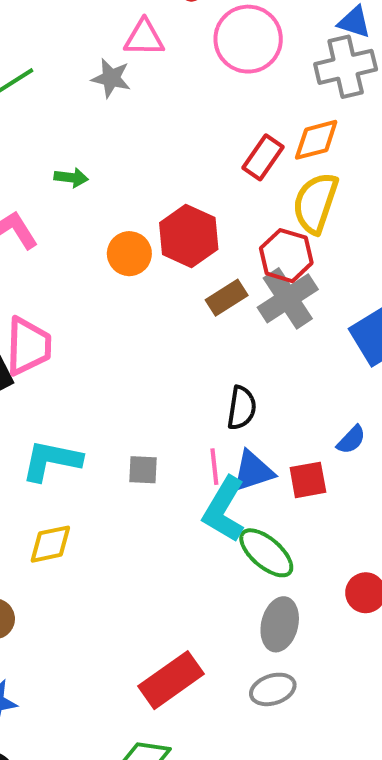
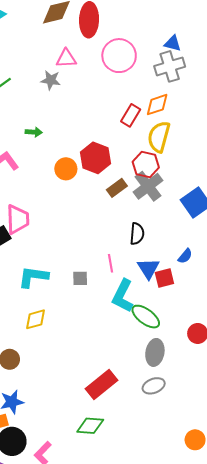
black semicircle: (242, 408) -> (137, 234), moved
pink line: (214, 467) -> (111, 263), moved
blue triangle: (253, 471) -> (148, 268), moved, turned -40

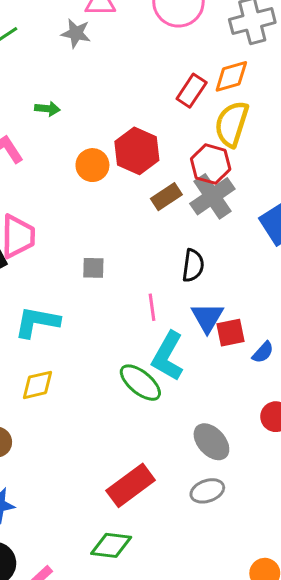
blue semicircle: (185, 256) -> (263, 352), moved
gray square: (80, 278) -> (93, 268), moved
green ellipse: (146, 317) -> (140, 383), moved
gray ellipse: (155, 352) -> (211, 442), turned -55

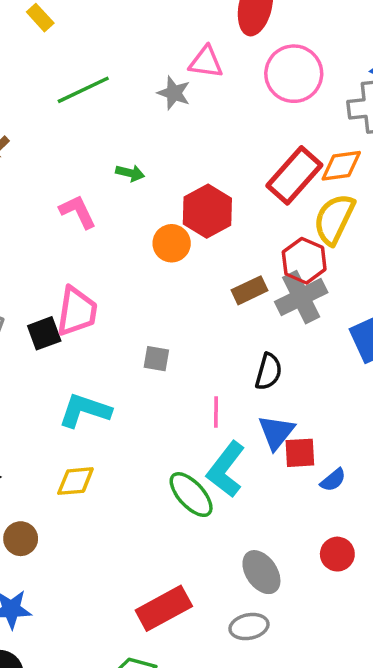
red rectangle: (192, 91) -> (294, 175), size x1.5
red hexagon: (137, 151) -> (207, 211), moved

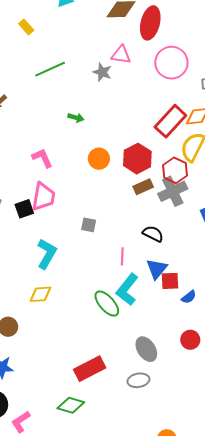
red hexagon: (207, 211) -> (137, 159), moved
pink L-shape: (78, 212) -> (42, 158), moved
black semicircle: (269, 372) -> (153, 234), turned -80
cyan L-shape: (85, 410) -> (47, 254), turned 100

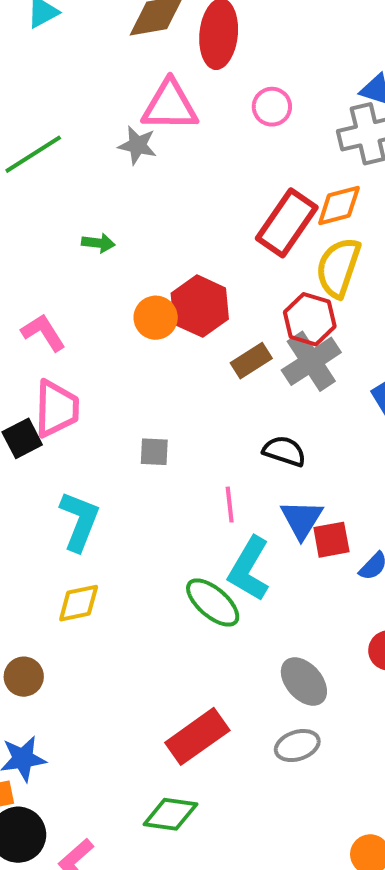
pink triangle: (121, 55) -> (170, 106), size x1.4
pink circle: (171, 63) -> (272, 107), size x0.6
red hexagon: (137, 159) -> (200, 306), moved

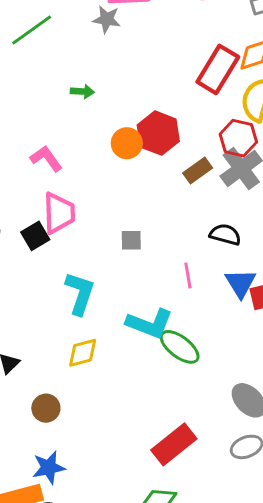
cyan L-shape: (249, 569) -> (150, 324), moved, turned -96

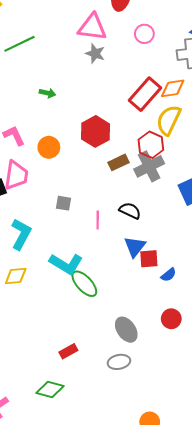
gray star: (107, 19) -> (95, 54), moved
orange circle: (127, 143) -> (49, 147), moved
pink line: (188, 275) -> (98, 220), moved
red rectangle: (174, 444) -> (68, 351), size x0.6

